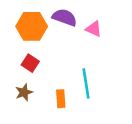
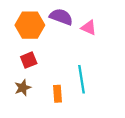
red square: (30, 63) -> (29, 60), turned 35

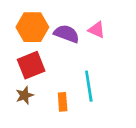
purple semicircle: (61, 17) -> (66, 34), moved
red square: (29, 60) -> (31, 65), size x1.5

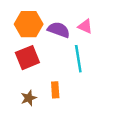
cyan line: (89, 86) -> (78, 59), moved
brown star: (25, 95) -> (29, 98), moved

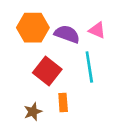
red square: (27, 58) -> (47, 71), moved, turned -30

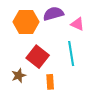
purple semicircle: (67, 34) -> (53, 14), moved, turned -36
brown star: (33, 112) -> (19, 76), moved

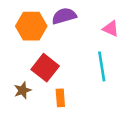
pink triangle: (77, 24) -> (111, 29), moved
cyan line: (71, 53) -> (102, 66), moved

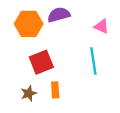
red square: (45, 68) -> (41, 62), turned 30
brown star: (22, 90) -> (29, 93), moved

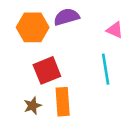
orange rectangle: (55, 90) -> (63, 102), size x1.5

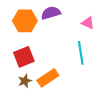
red square: (47, 70) -> (24, 57), moved
orange rectangle: (63, 102) -> (48, 78), turned 60

